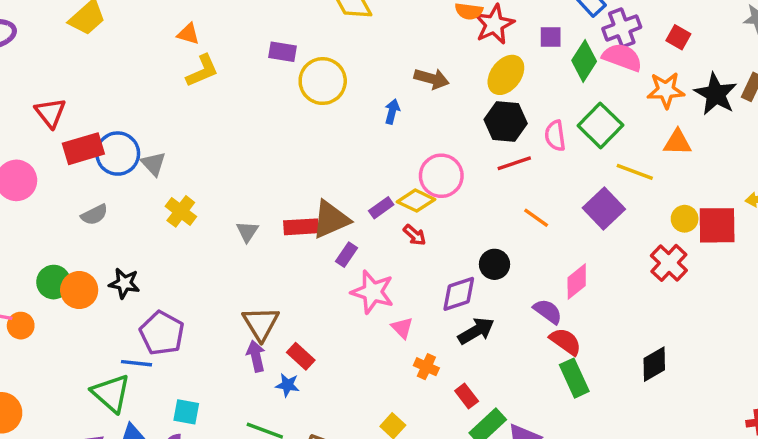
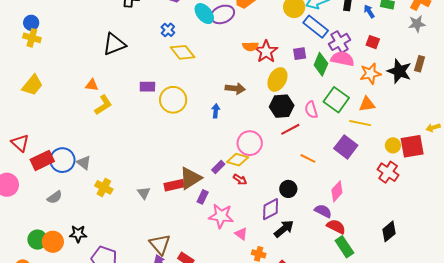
orange triangle: (677, 142) -> (367, 104), moved

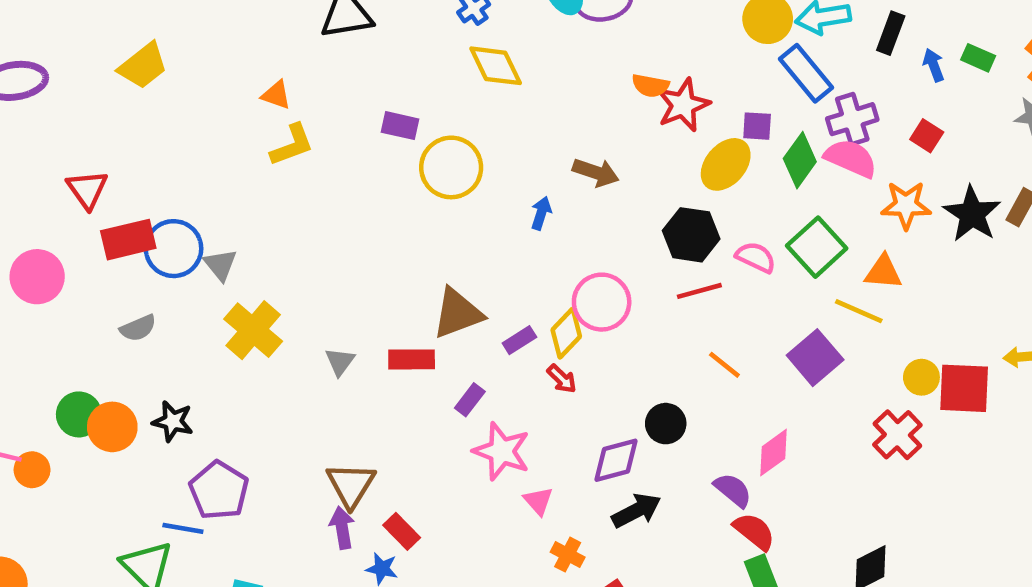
yellow ellipse: (277, 79) -> (726, 164), moved
pink semicircle: (311, 110) -> (756, 257), turned 120
yellow diamond: (238, 160) -> (566, 333), turned -75
brown triangle: (190, 178) -> (458, 313), moved
yellow cross: (104, 187) -> (253, 330), size x1.4

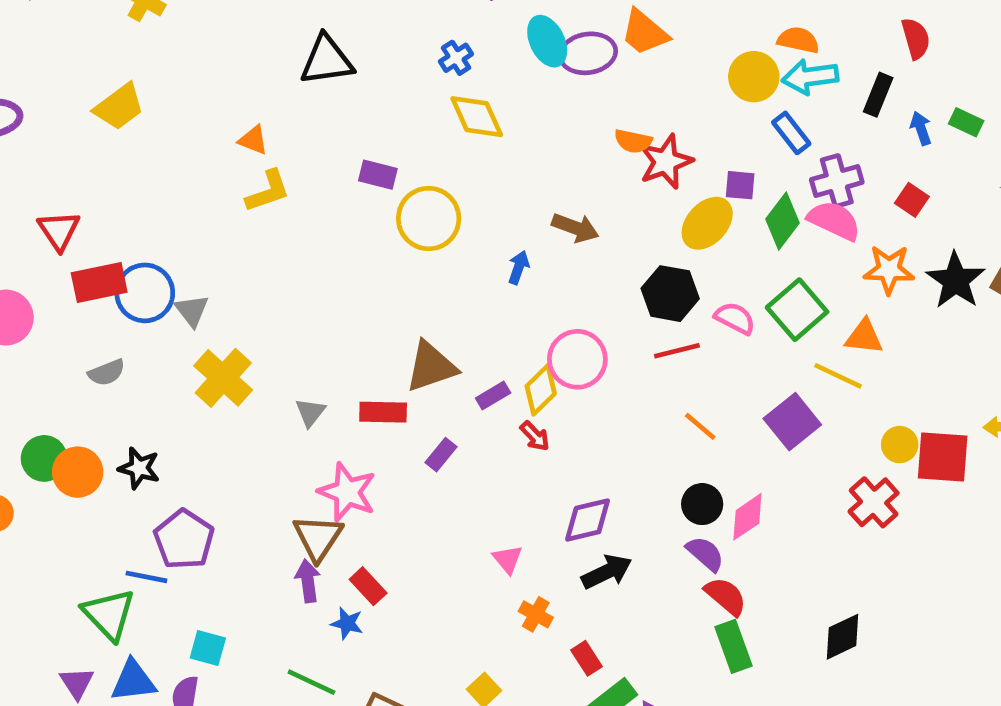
blue rectangle: (806, 73) -> (791, 133), size x0.7
black circle: (666, 424) -> (702, 504), moved
pink star: (502, 451) -> (347, 492), moved

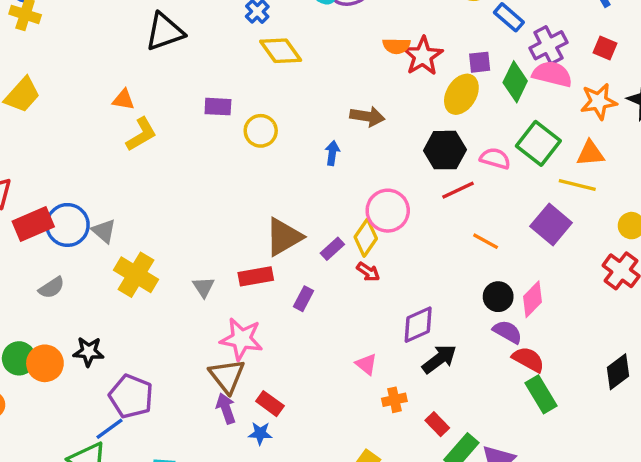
yellow circle: (429, 219) -> (261, 131), size x0.7
blue line: (146, 577) -> (109, 429), turned -36
orange cross: (536, 614) -> (394, 400), turned -30

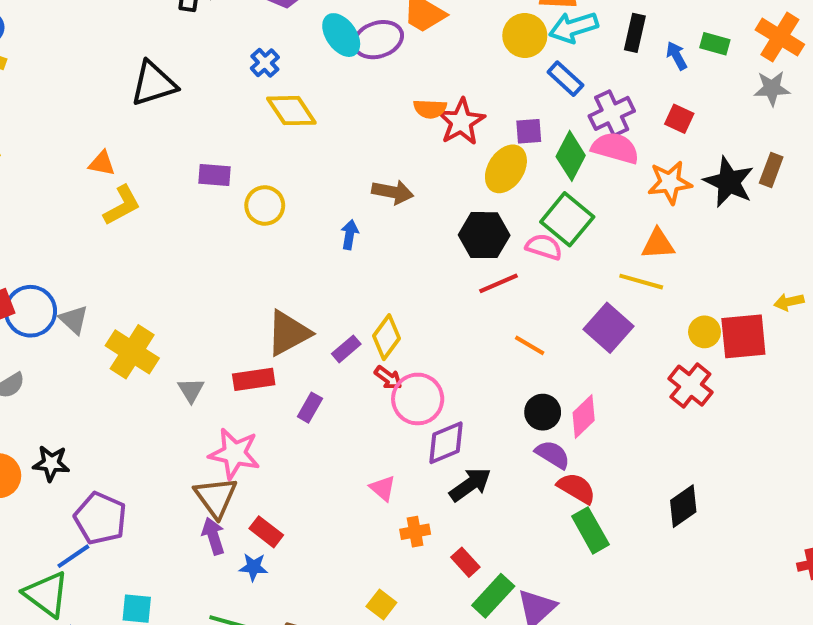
green square: (538, 143) -> (567, 219), moved
pink circle: (388, 211) -> (418, 399), moved
yellow cross: (136, 275) -> (132, 352), moved

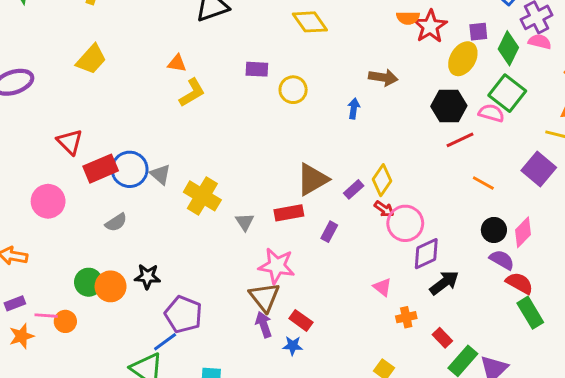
pink semicircle: (615, 148) -> (540, 42), size x0.7

